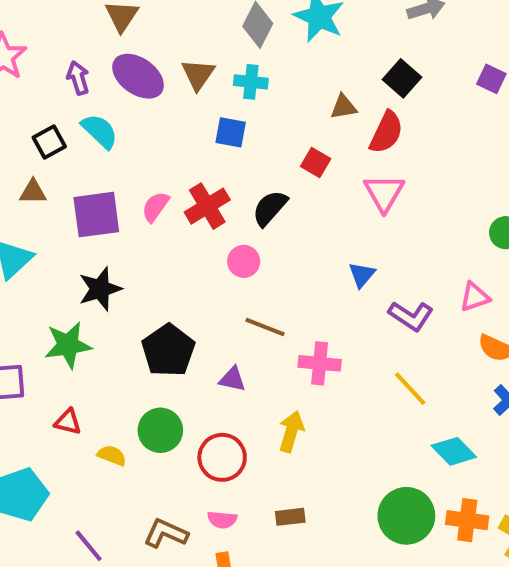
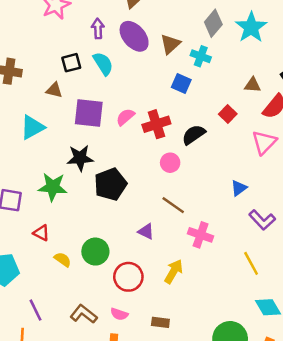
black pentagon: (168, 350) -> (110, 184), moved

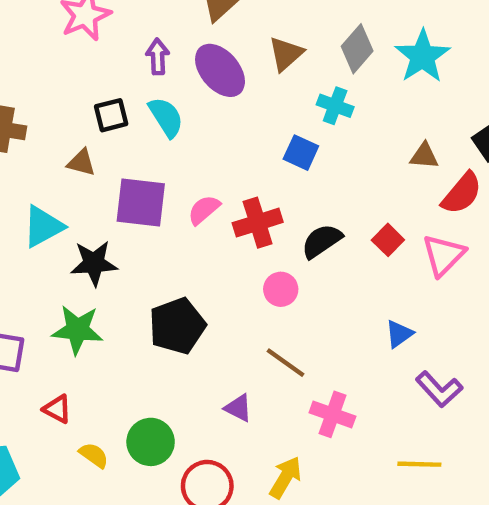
brown triangle: (170, 44) -> (286, 54), moved
red square: (228, 114) -> (388, 240), moved
black star: (80, 158) -> (94, 263), moved
yellow line: (251, 263) -> (419, 464), turned -60

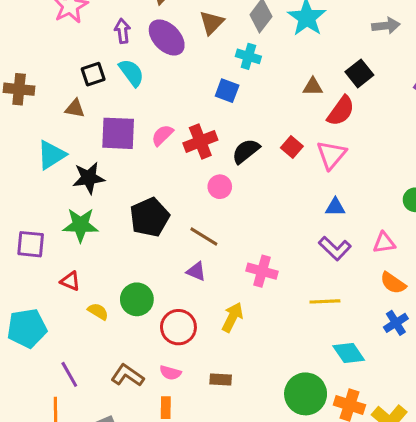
blue triangle: (399, 334) -> (335, 207), moved, turned 40
brown line: (285, 363) -> (204, 236), moved

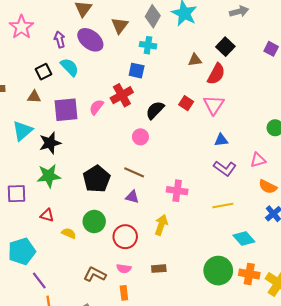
red cross: (200, 141) -> (122, 95), moved
black pentagon: (150, 217) -> (97, 179), moved
purple line: (69, 374) -> (39, 280), moved

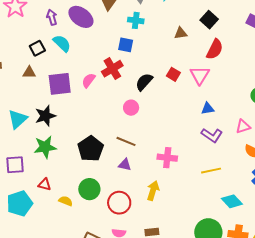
red semicircle: (216, 74) -> (215, 49), moved
cyan triangle: (22, 131) -> (18, 119), moved
cyan pentagon: (22, 251) -> (20, 203), moved

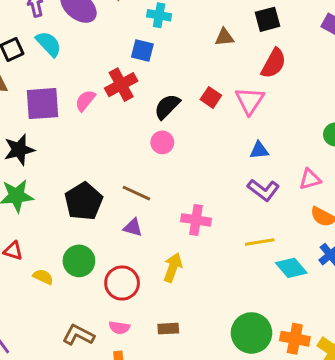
black square: (209, 20) -> (267, 19), turned 30
pink circle: (131, 108) -> (162, 142), moved
cyan diamond: (232, 201) -> (291, 268), moved

